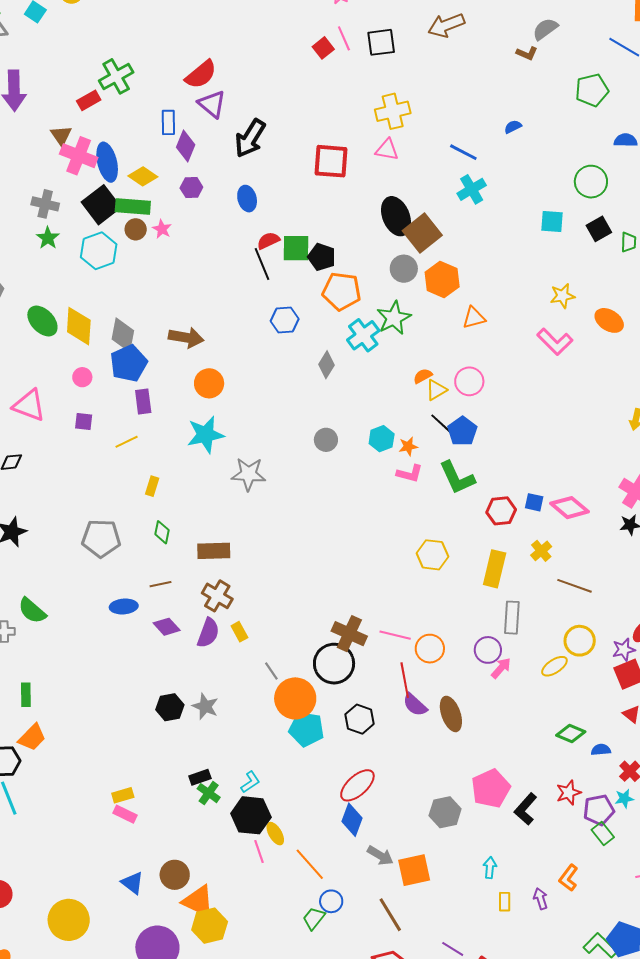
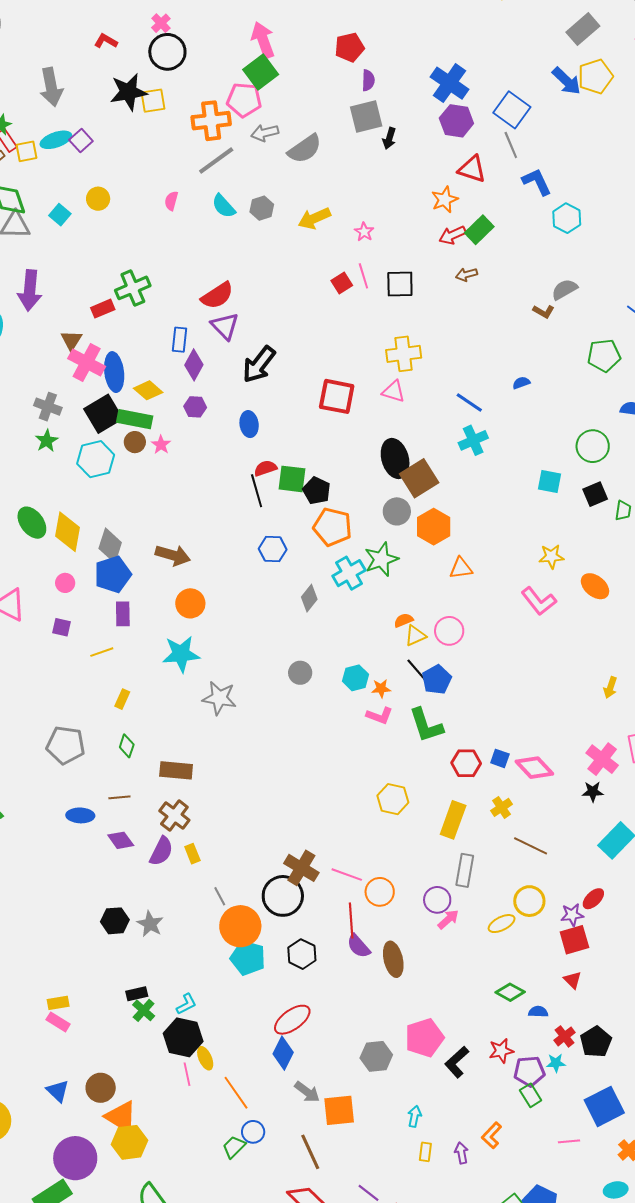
brown arrow: (446, 25) -> (467, 274), size x0.6

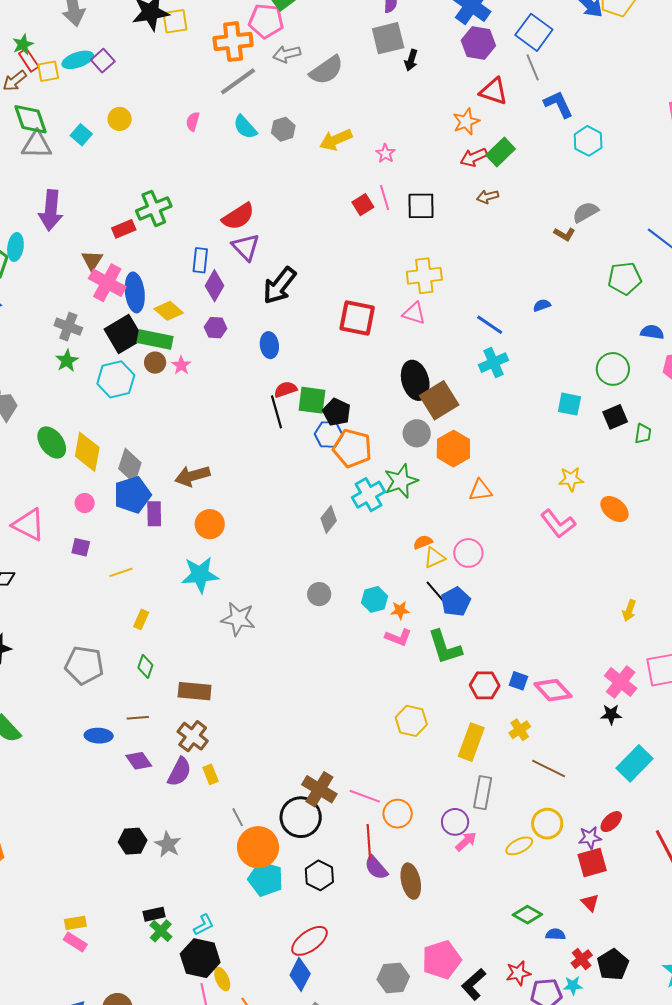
blue hexagon: (273, 549) -> (329, 434), moved
brown arrow: (173, 555) -> (192, 476), turned 148
purple rectangle: (123, 614) -> (154, 514), moved

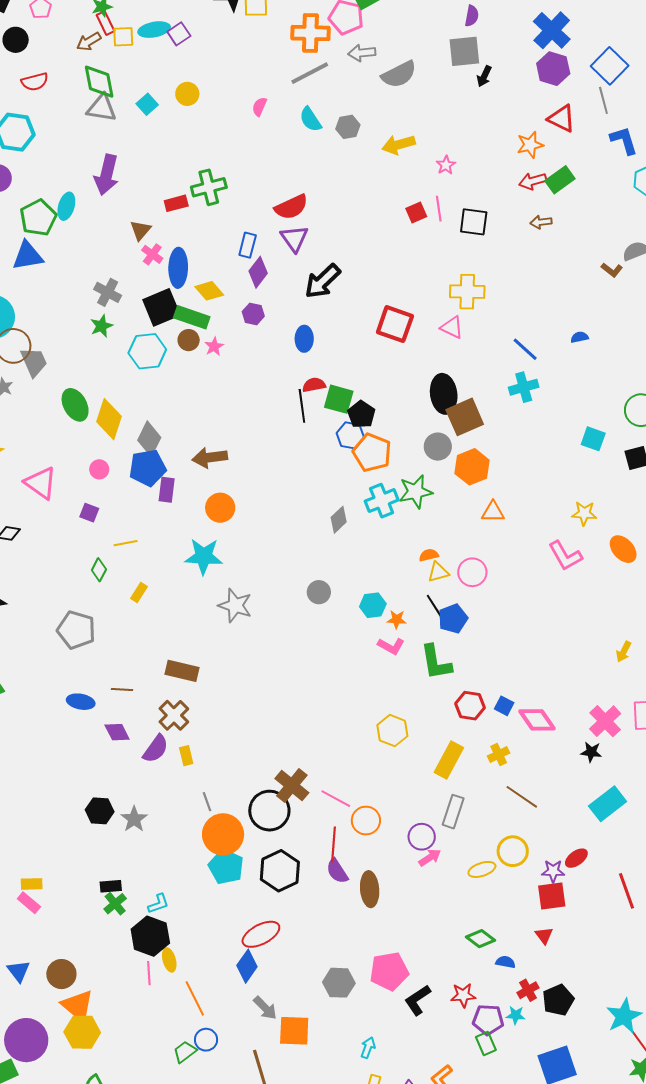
pink cross: (107, 283) -> (152, 254), size x0.6
green diamond: (145, 666) -> (99, 570), moved
black hexagon: (319, 875) -> (280, 871), size x1.4

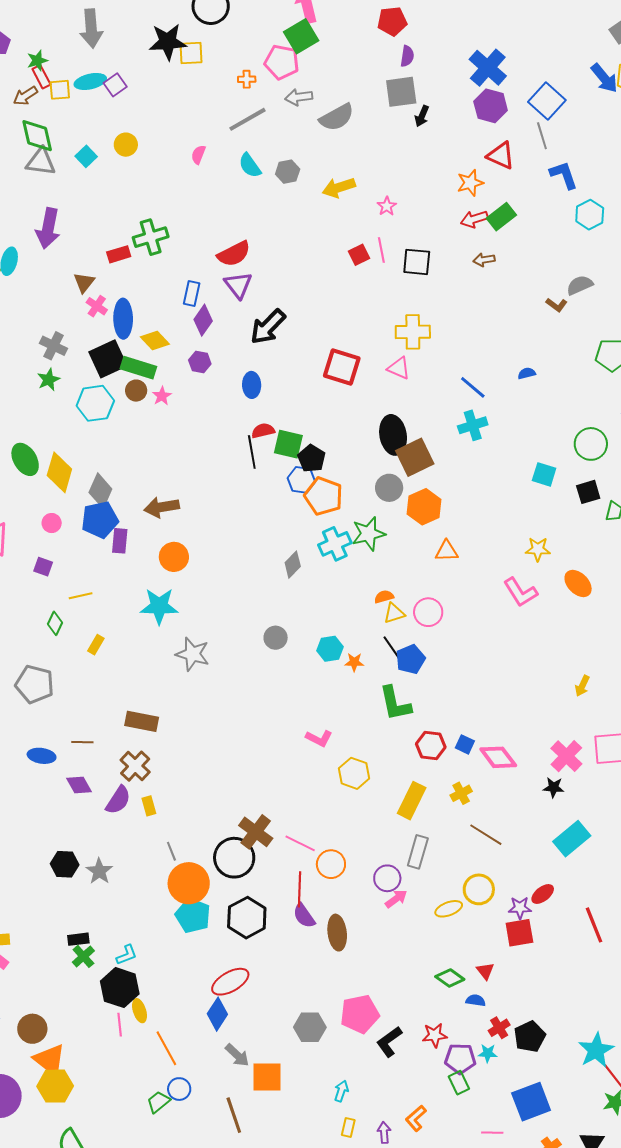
orange cross: (310, 33) -> (247, 79), size x0.5
pink L-shape: (391, 646) -> (319, 738), moved
red triangle: (544, 935) -> (485, 971), moved

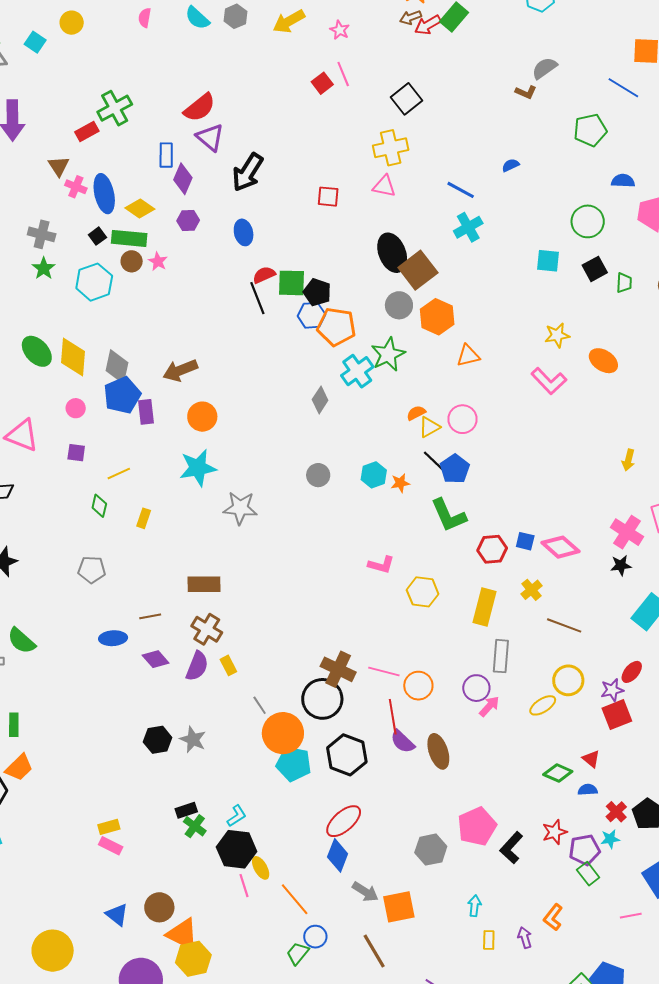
brown arrow: (484, 260) -> (411, 17), moved
black square: (417, 262) -> (407, 99), moved, turned -32
black square: (108, 359) -> (97, 236), size x0.5
red square: (342, 367) -> (328, 197), size x0.6
gray pentagon: (35, 684) -> (92, 570), size x0.7

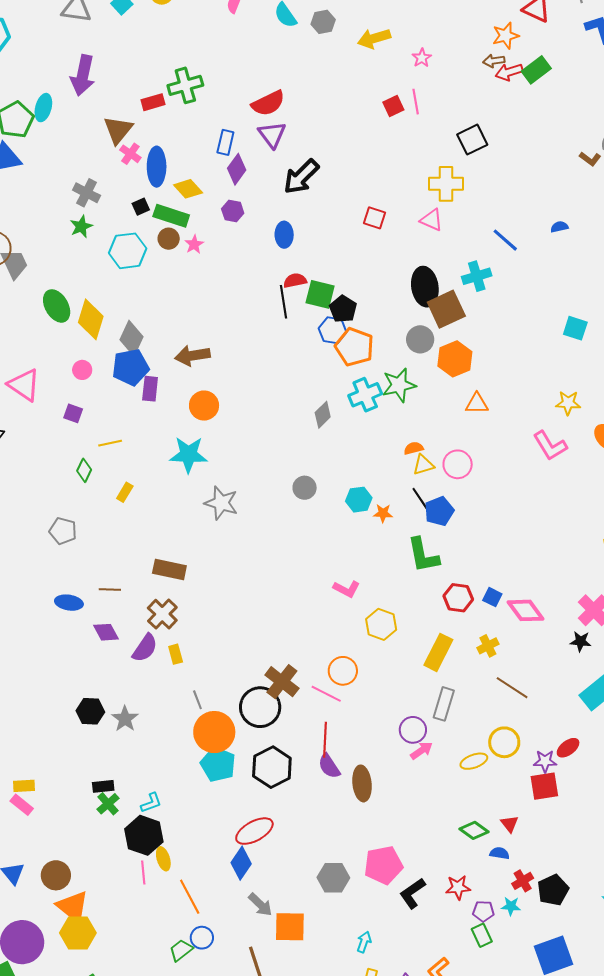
brown triangle: (59, 166) -> (118, 130), size x1.4
cyan cross: (468, 227) -> (477, 276), moved
orange circle: (418, 686) -> (343, 671), moved
purple pentagon: (585, 850) -> (483, 911), size x0.7

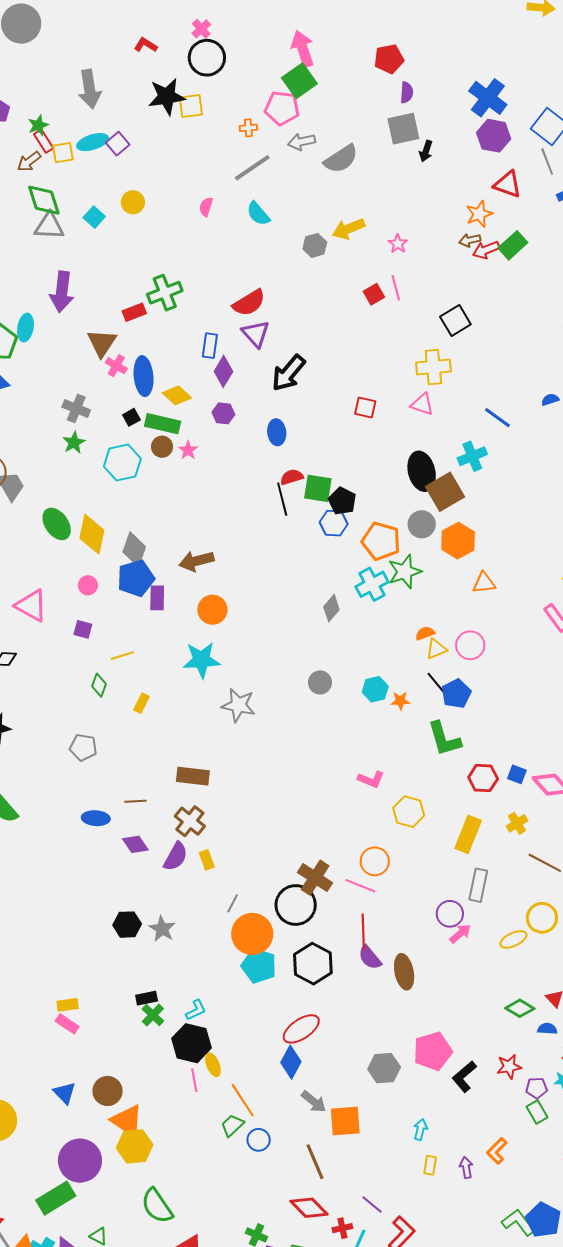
gray hexagon: (323, 22) -> (315, 245), moved
orange pentagon: (354, 347) -> (381, 541), moved
gray line: (197, 700) -> (233, 903), turned 54
green trapezoid: (181, 950) -> (232, 1125), moved

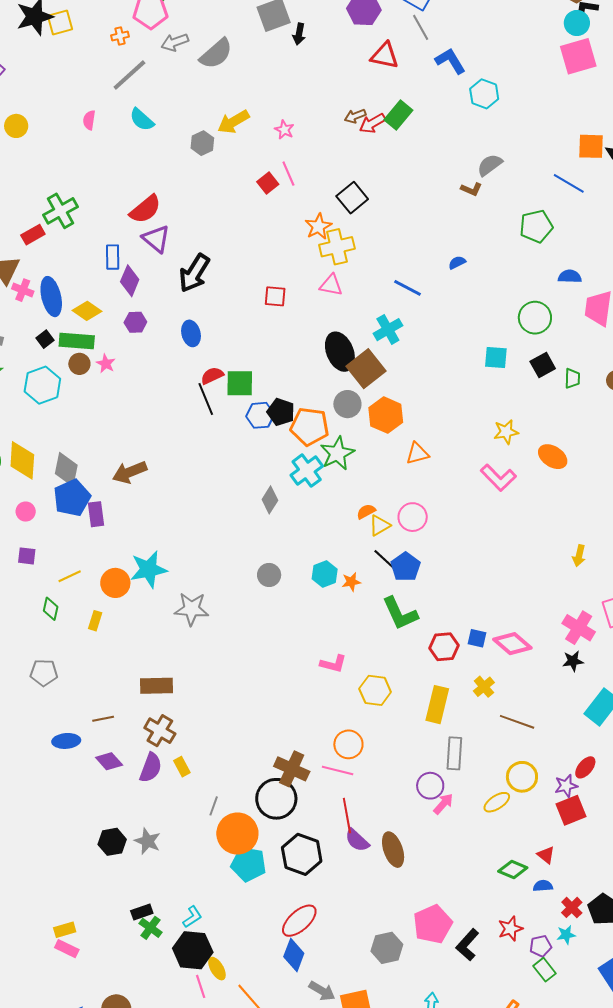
orange star: (479, 214) -> (318, 226), moved
black pentagon: (342, 501) -> (281, 412), moved
orange circle: (212, 610) -> (115, 583), moved

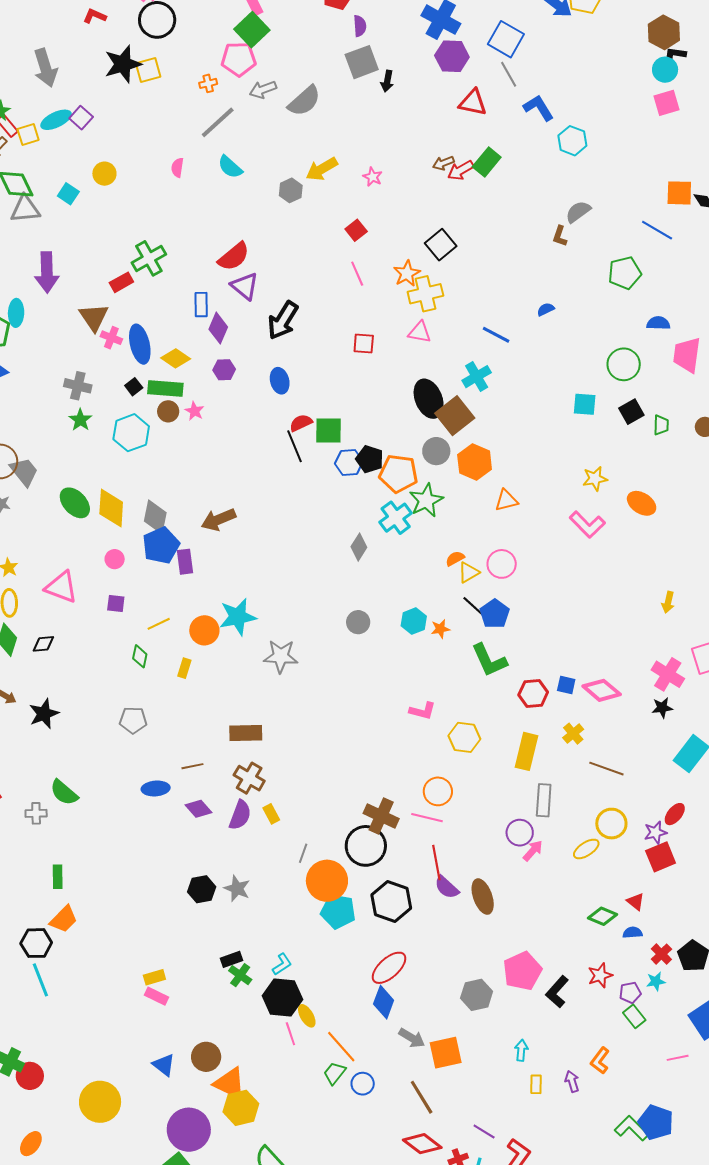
pink square: (578, 56) -> (666, 103), size x0.7
pink line: (288, 174) -> (357, 274), moved
brown L-shape: (471, 189) -> (560, 236), turned 85

